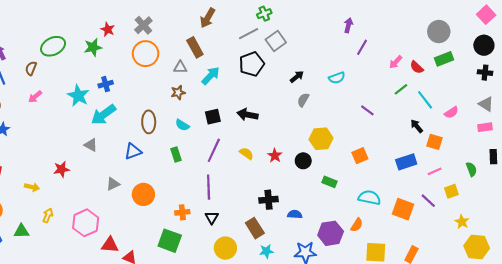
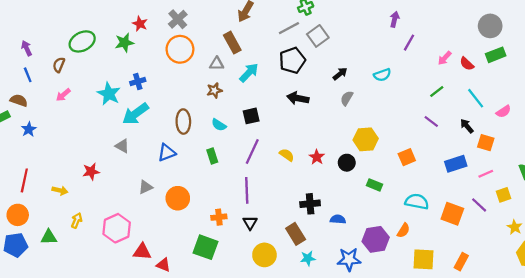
green line: (401, 89) -> (437, 92), moved
purple line: (367, 110) -> (431, 122), moved
black arrow: (247, 115) -> (298, 98), moved

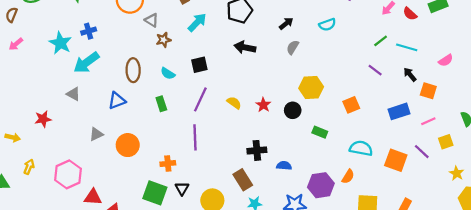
gray triangle: (217, 64) -> (152, 20), moved, turned 32
cyan line: (476, 98) -> (407, 47), moved, turned -36
black triangle: (250, 223) -> (182, 188), moved

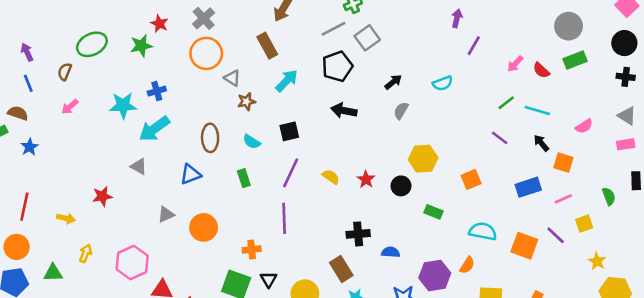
cyan star: (60, 43) -> (123, 105), turned -30

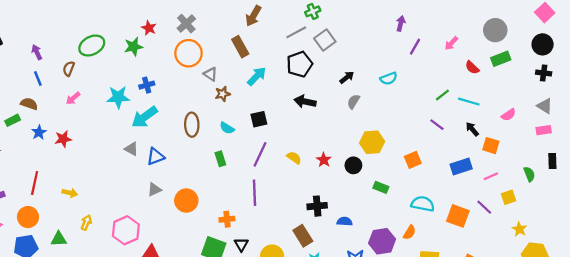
pink arrow: (515, 64) -> (451, 43), moved
blue triangle: (191, 174) -> (156, 157), moved
red star: (102, 196) -> (63, 139), moved

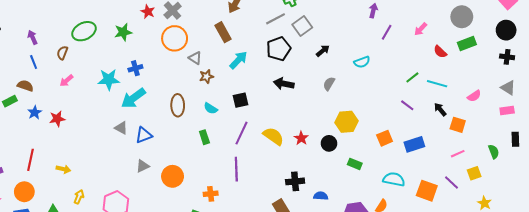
red star: (149, 28) -> (148, 12), moved
black arrow: (347, 77) -> (323, 51), moved
yellow semicircle: (294, 158) -> (273, 136), size x1.5
blue rectangle: (461, 166) -> (414, 144), moved

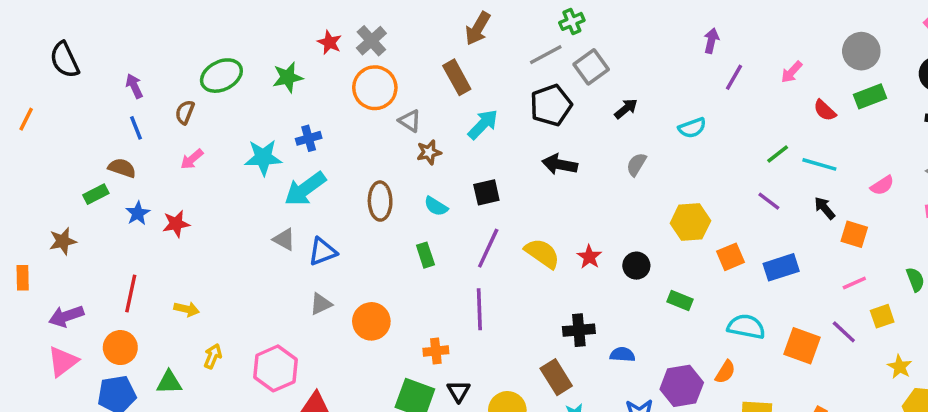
yellow hexagon: (346, 122) -> (690, 222), moved

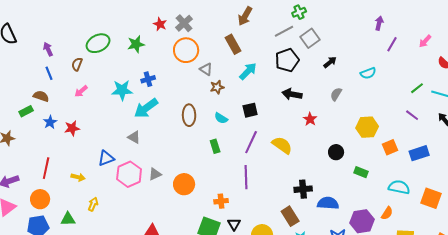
blue triangle: (323, 252) -> (106, 158), moved
red star: (589, 257) -> (310, 119), moved
blue semicircle: (622, 354) -> (328, 203), size x1.5
pink hexagon: (275, 368) -> (129, 174), moved

